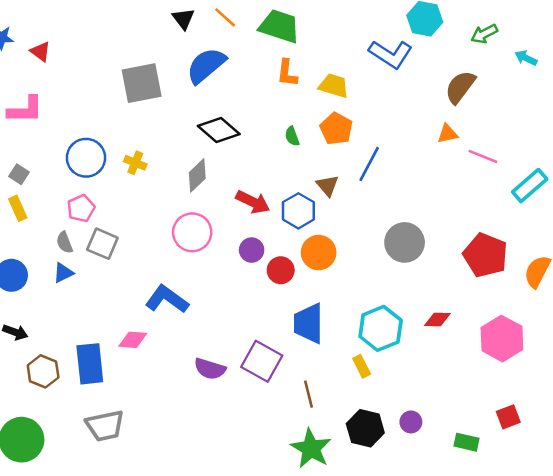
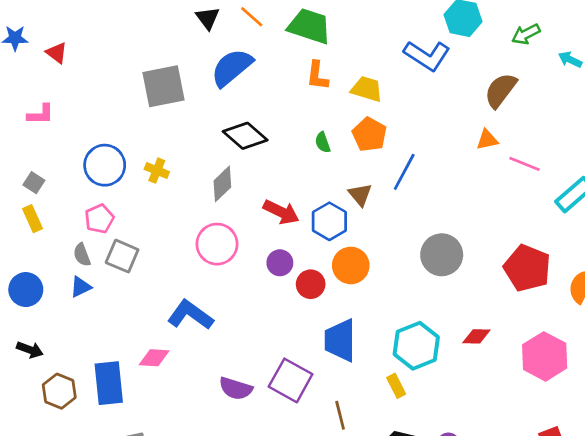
pink L-shape: (25, 110) -> (41, 114), size x0.7

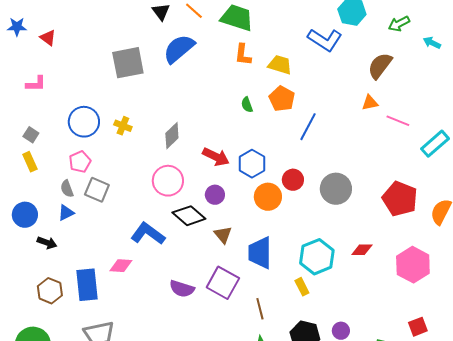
black diamond: (245, 136) -> (189, 216), moved
brown triangle: (360, 195) -> (223, 235), moved
red circle: (311, 284) -> (293, 180), moved
black arrow: (30, 350) -> (47, 243), moved

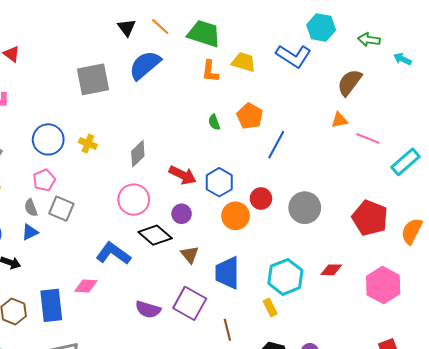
green arrow: (399, 24) -> (369, 40), turned 35
yellow trapezoid: (280, 65) -> (244, 62), moved

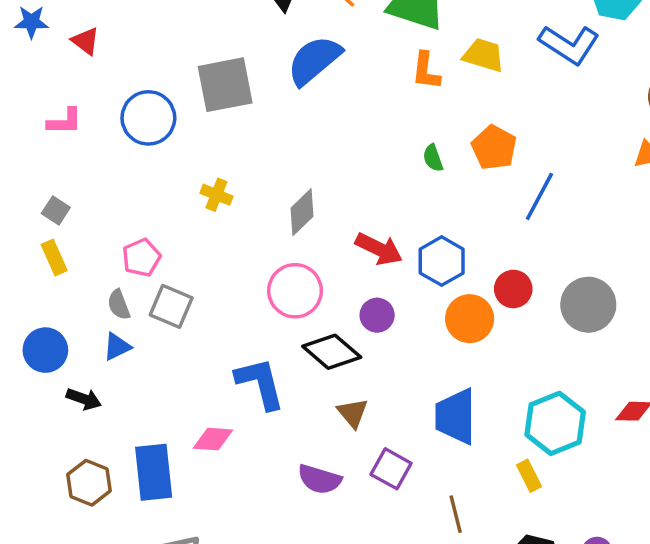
blue circle: (48, 139) -> (148, 118), moved
blue L-shape: (113, 253) -> (260, 383), turned 40
brown triangle: (190, 255) -> (353, 413), moved
purple square: (190, 303) -> (391, 469), size x0.7

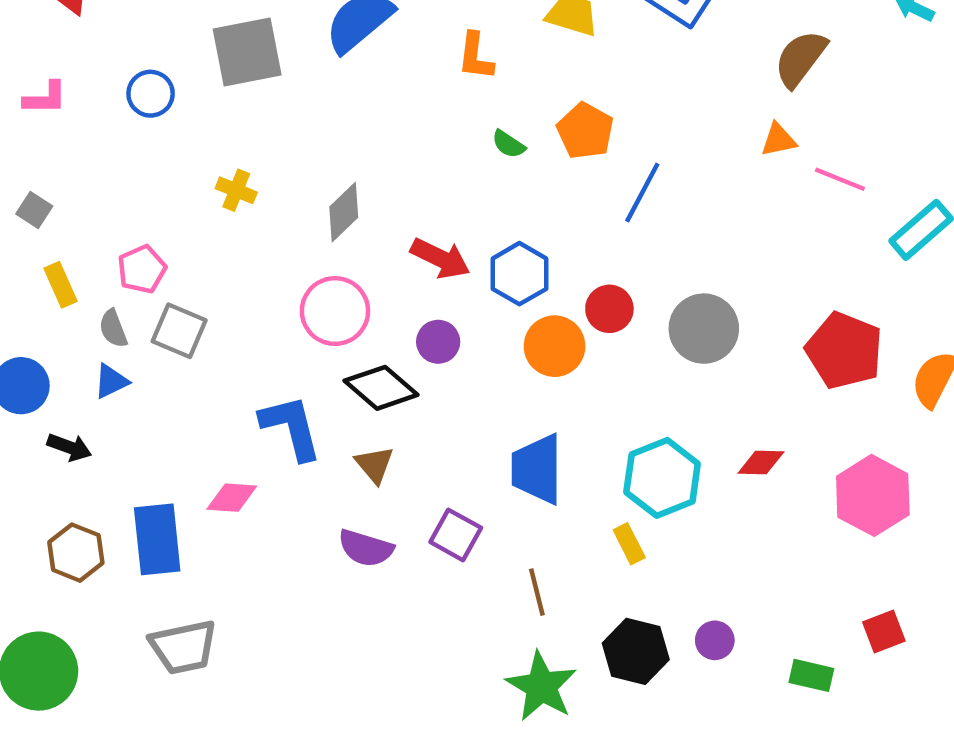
orange L-shape: (426, 71) -> (475, 56), moved
blue circle: (148, 118) -> (151, 94), size x0.7
green semicircle: (433, 158) -> (508, 144), turned -36
yellow rectangle: (54, 258) -> (61, 285), moved
brown triangle: (353, 413) -> (374, 465), moved

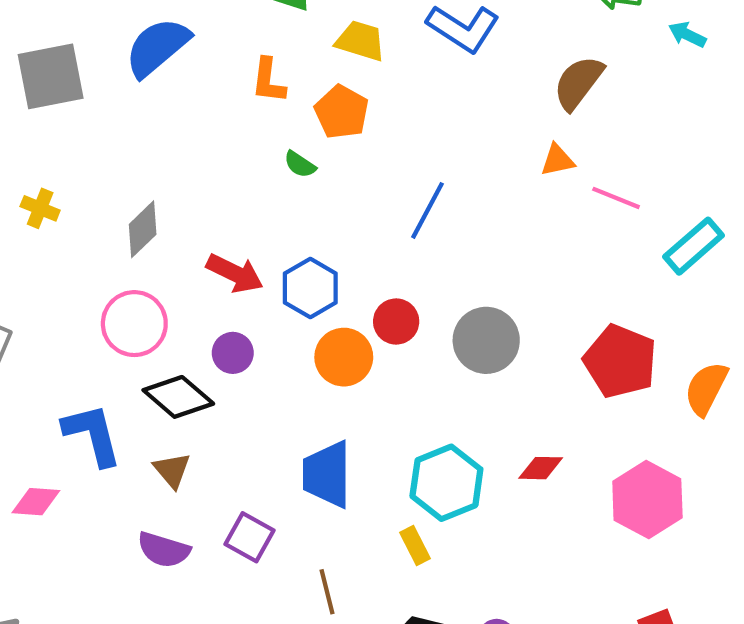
orange pentagon: (585, 131) -> (342, 112), moved

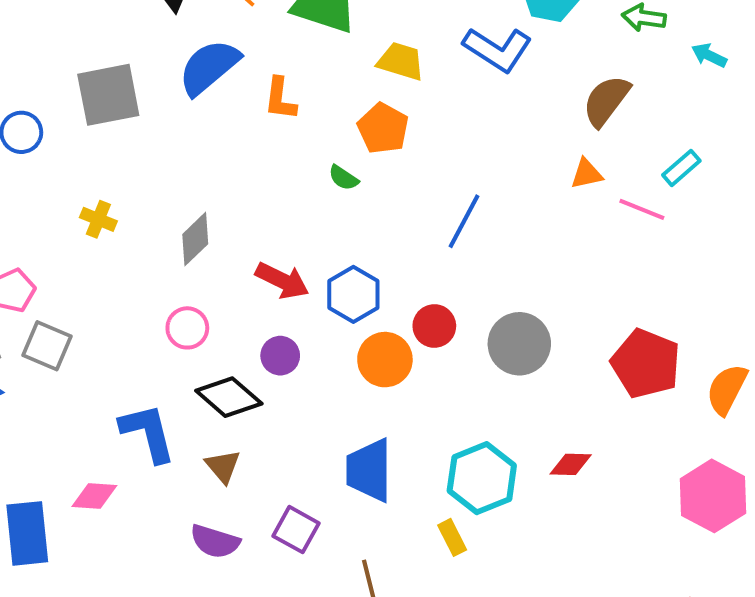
orange L-shape: (268, 81) -> (280, 99), moved
cyan rectangle: (694, 246) -> (681, 168), moved, size x0.7
pink circle: (134, 324) -> (187, 328), size x0.7
pink hexagon: (647, 500) -> (713, 496), moved

